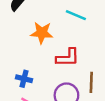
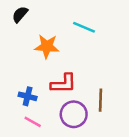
red L-shape: (68, 58) -> (63, 84), moved

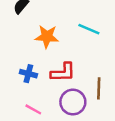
cyan line: (84, 27) -> (89, 29), moved
blue cross: (28, 96) -> (28, 74), moved

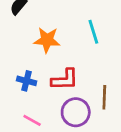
cyan line: (89, 29) -> (93, 32), turned 50

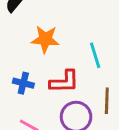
cyan line: (93, 32) -> (95, 55), moved

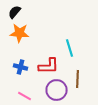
orange star: (45, 39) -> (20, 33), moved

